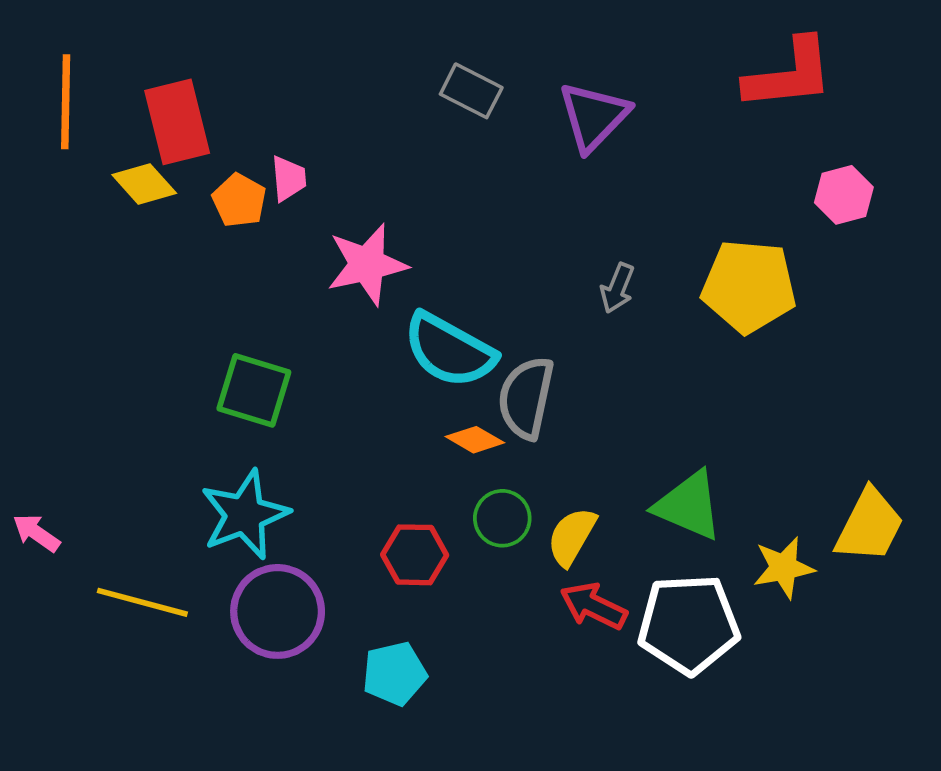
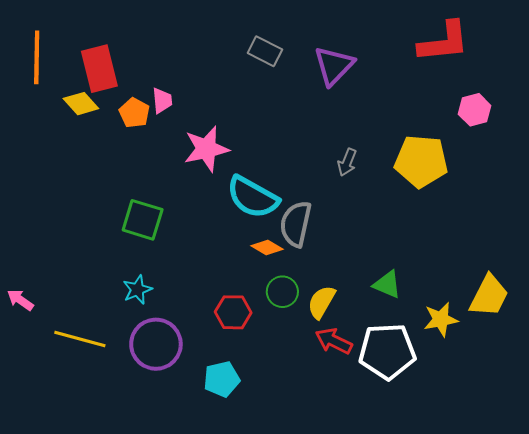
green triangle: (689, 506) -> (387, 285), size x0.7
cyan star: (245, 515) -> (137, 290), size x0.6

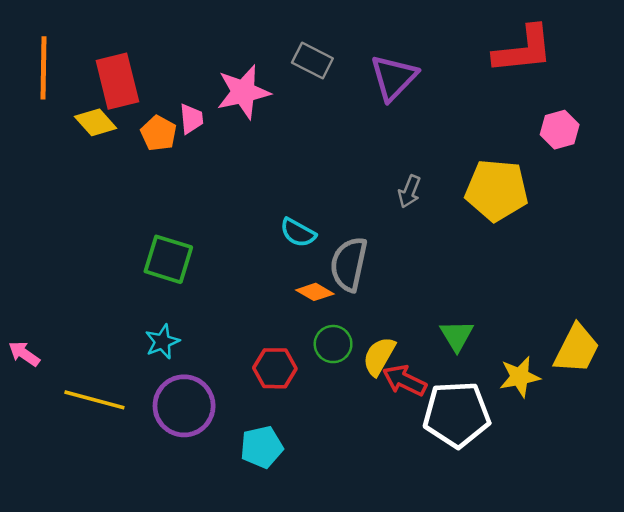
pink star: (206, 149) -> (243, 92), moved
cyan semicircle: (253, 197) -> (298, 233), size x0.6
green triangle: (387, 285) -> (457, 336), turned 36
red arrow: (334, 341) -> (405, 380), moved

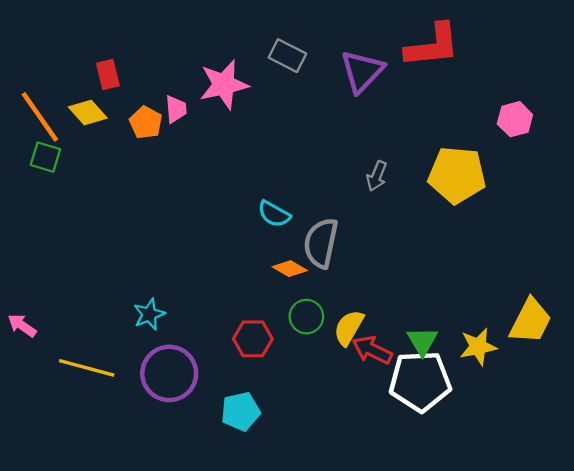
red L-shape: (523, 50) -> (432, 46), moved
orange line: (44, 68) -> (40, 117), moved, turned -36
red rectangle: (117, 81) -> (108, 75), size x0.6
green square: (168, 259) -> (45, 157), moved, size x0.7
green triangle: (457, 336) -> (422, 341), moved

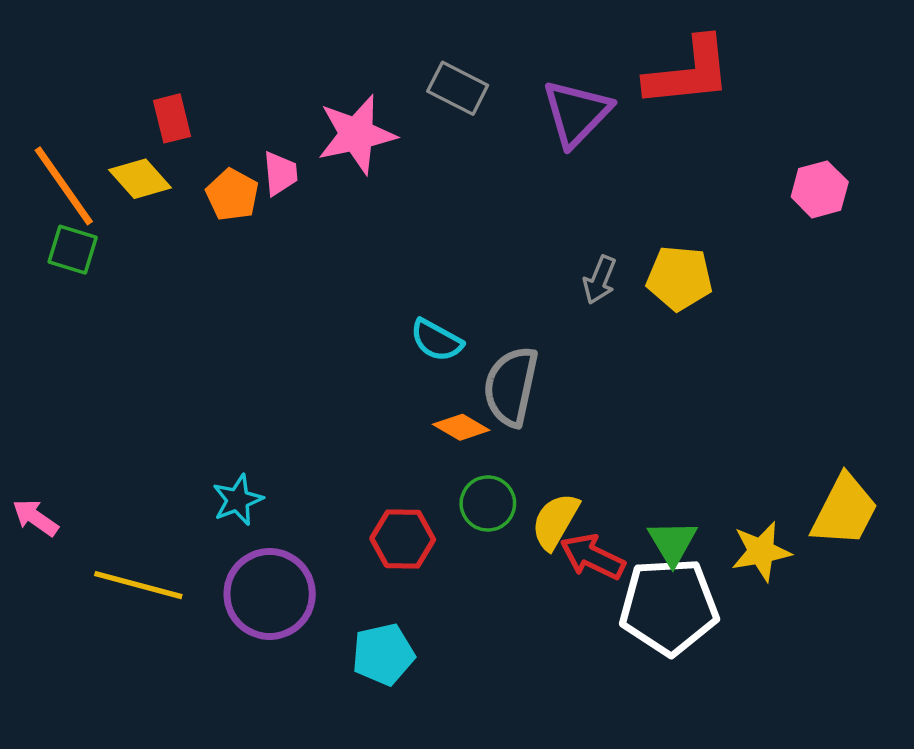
yellow pentagon: (457, 175) -> (679, 278), moved, size x0.7

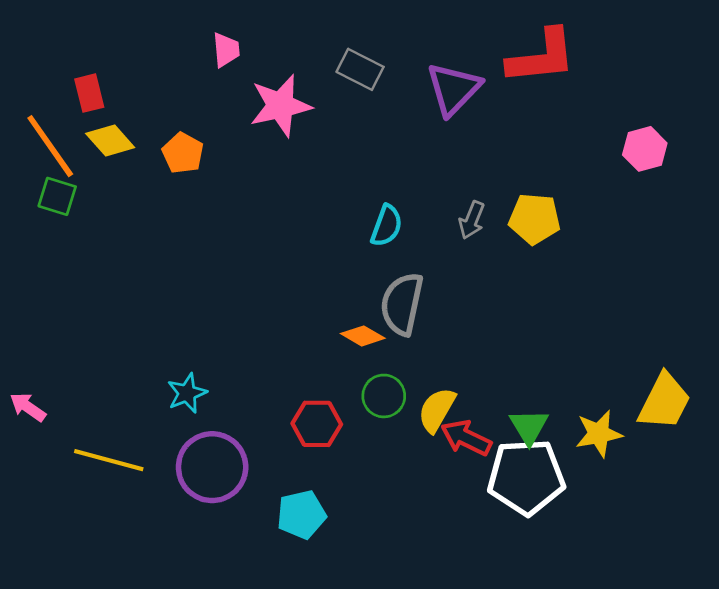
red rectangle: (172, 118) -> (89, 93), moved
pink trapezoid: (280, 173) -> (226, 50), moved
cyan semicircle: (436, 340) -> (387, 226), moved, turned -99

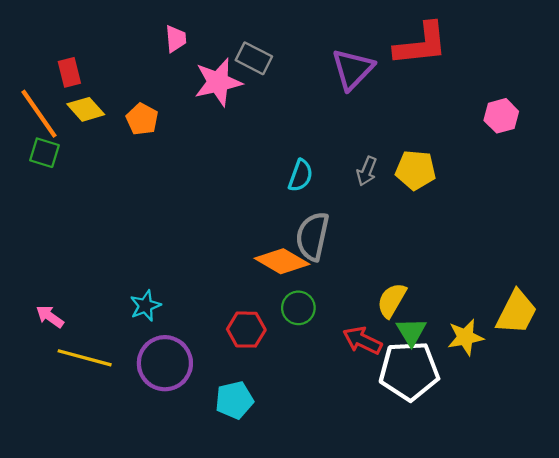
gray rectangle: (360, 69) -> (254, 58), moved
orange diamond: (363, 336) -> (282, 261), size x1.6
pink arrow: (28, 407) -> (50, 317), moved
yellow semicircle: (437, 410) -> (392, 300), moved

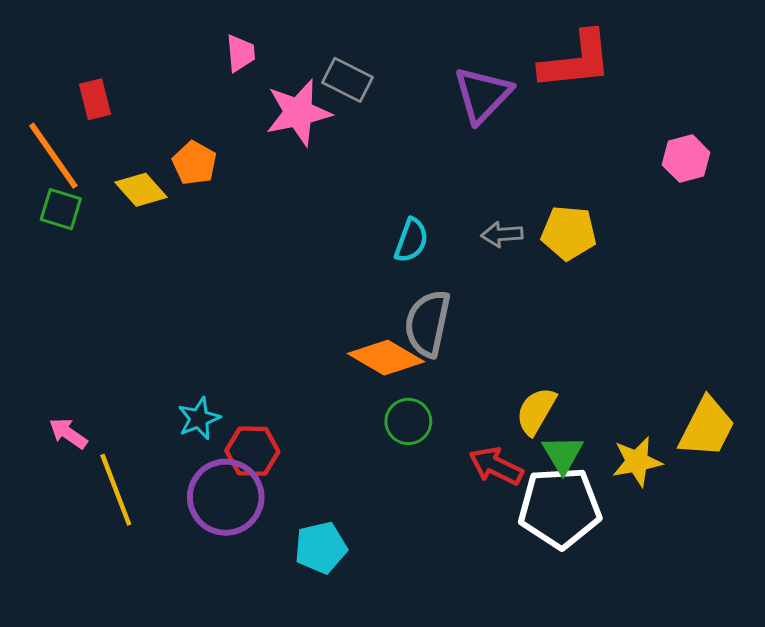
yellow diamond: (86, 109) -> (141, 190), moved
gray arrow: (367, 171) -> (502, 234), turned 64
red hexagon: (246, 330) -> (252, 451), moved
yellow line: (85, 358) -> (116, 490), turned 54

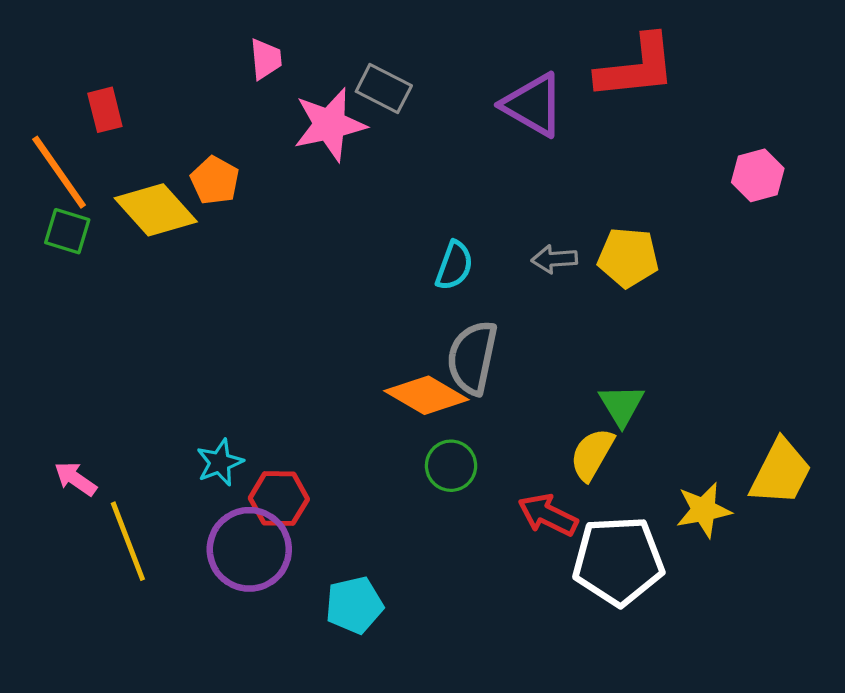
purple triangle: (483, 95) -> (533, 105), turned -44
yellow diamond: (141, 190) -> (156, 210), size x1.4
green triangle: (563, 454) -> (622, 405), moved

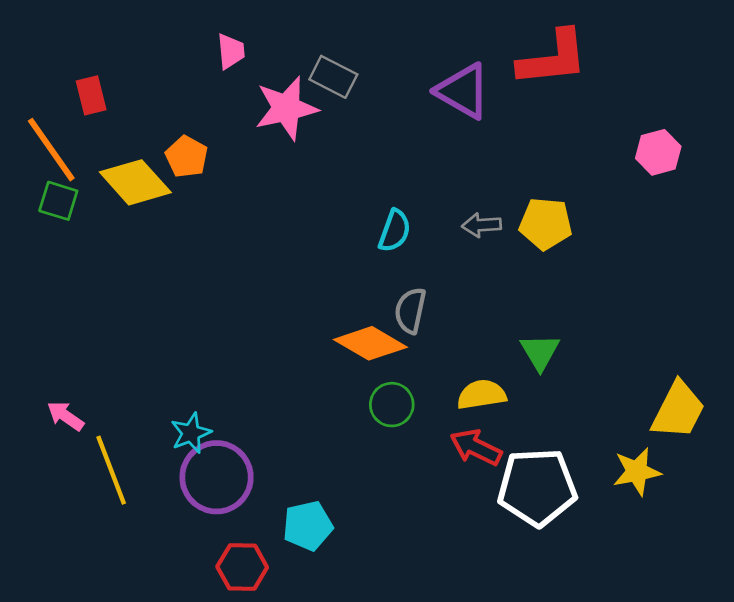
gray semicircle: (472, 357) -> (410, 311), size x0.7
yellow semicircle: (592, 454) -> (482, 395), moved, turned 51
cyan star: (220, 462) -> (191, 433), moved
red hexagon: (279, 499) -> (242, 567), moved
yellow star: (704, 510) -> (637, 472), moved

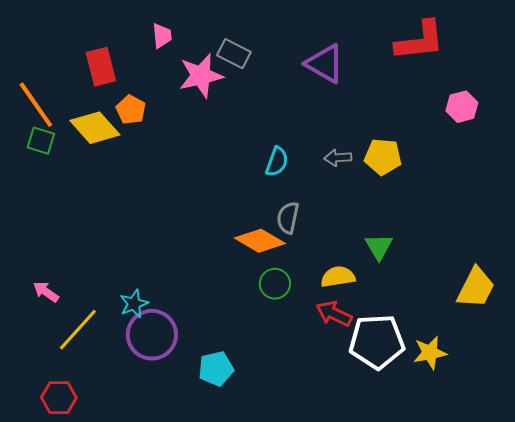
red L-shape: (553, 58) -> (420, 41), moved
red rectangle: (91, 95) -> (101, 67), moved, size x1.4
yellow line: (111, 470) -> (78, 330), turned 63
yellow star: (637, 472) -> (430, 353), moved
red hexagon: (242, 567) -> (59, 398), moved

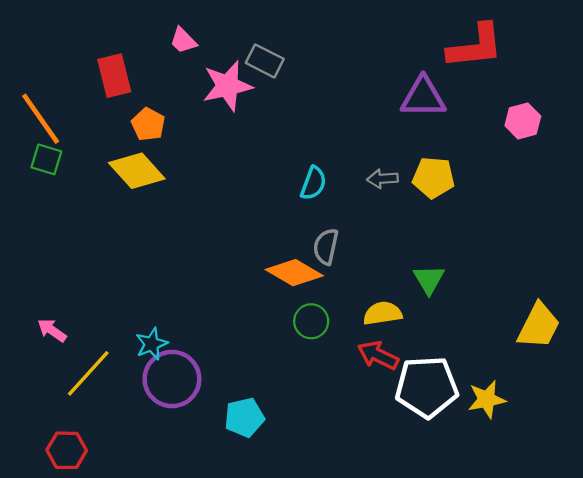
pink trapezoid: (162, 36) -> (183, 41), turned 140
purple triangle: (325, 64) -> (423, 97), moved, turned -30
yellow diamond: (95, 128) -> (137, 171), moved

